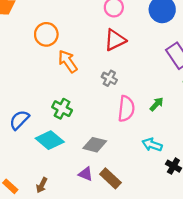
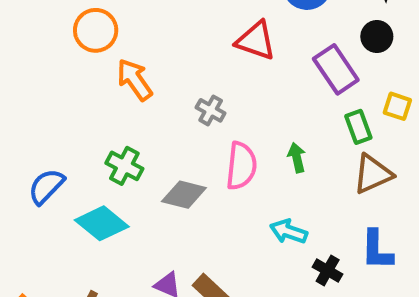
red triangle: (115, 40) -> (256, 41), moved, turned 45
green arrow: (157, 104) -> (297, 158), turned -56
gray diamond: (95, 145) -> (184, 195), moved

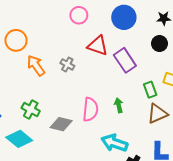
purple rectangle: (336, 69) -> (125, 60), moved
gray cross: (211, 110) -> (67, 64), moved
cyan arrow: (289, 232) -> (114, 143), size x1.4

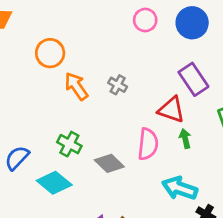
pink circle: (79, 15) -> (145, 20), moved
red triangle: (98, 46) -> (171, 110), moved
gray diamond: (61, 124) -> (109, 163), turned 30

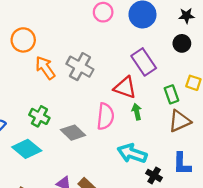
gray cross: (118, 85) -> (80, 67), size x1.6

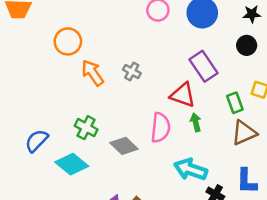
gray cross: (80, 67) -> (132, 71), size x0.6

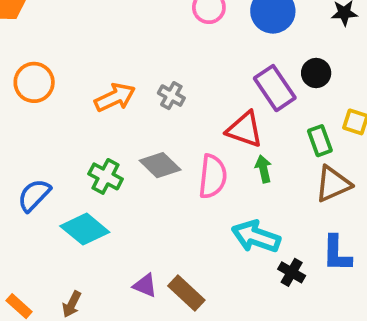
orange circle: (68, 41) -> (34, 82), moved
black circle: (247, 45) -> (316, 73), moved
orange arrow: (93, 73) -> (115, 97), turned 100
gray diamond: (124, 146) -> (160, 165), moved

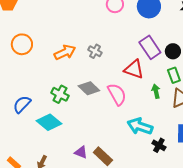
black circle: (316, 73) -> (173, 51), moved
green arrow: (263, 169) -> (156, 91), moved
pink semicircle: (213, 176) -> (117, 94), turned -35

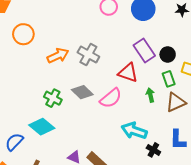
orange circle: (22, 44) -> (23, 34), moved
gray cross: (95, 51) -> (88, 54), size x1.5
pink semicircle: (117, 94) -> (111, 98), turned 80
blue semicircle: (22, 104) -> (14, 142), moved

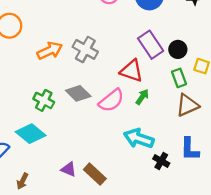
green arrow: (150, 95) -> (142, 97), moved, turned 48

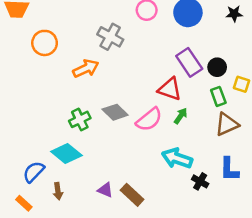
gray cross: (85, 49) -> (110, 37), moved
green cross: (44, 100) -> (80, 119), turned 36
brown arrow: (22, 181) -> (58, 191), moved, turned -35

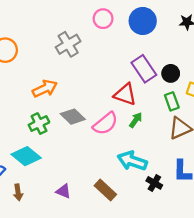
gray cross: (110, 37) -> (68, 44), turned 30
orange arrow: (86, 68) -> (45, 89), moved
brown rectangle: (132, 195) -> (105, 190), moved

